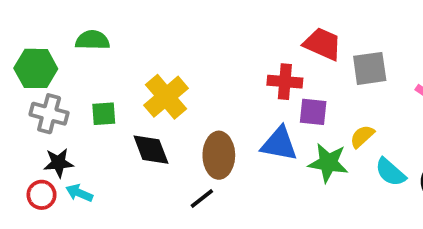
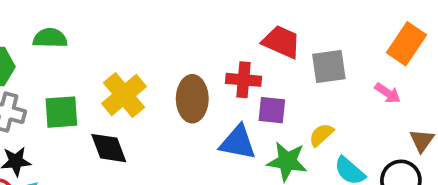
green square: (104, 114) -> (61, 112), size x1.4
brown ellipse: (219, 155) -> (192, 99), moved

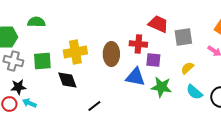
yellow cross: (124, 95) -> (75, 52), turned 30
yellow semicircle: (321, 135) -> (187, 68), moved

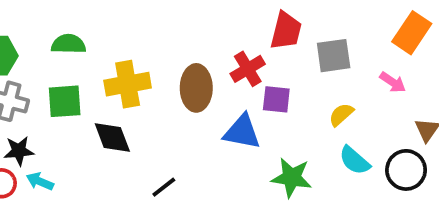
green semicircle: (36, 22) -> (68, 44), moved
red trapezoid: (158, 24) -> (286, 31), turned 80
red cross: (138, 44) -> (248, 69), turned -36
green star: (161, 87) -> (292, 178), moved

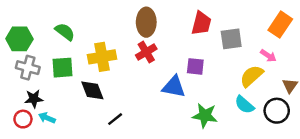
green semicircle: (68, 44) -> (65, 32), turned 36
red cross: (248, 69) -> (146, 52), moved
brown ellipse: (196, 88) -> (146, 22), moved
yellow semicircle: (341, 115) -> (252, 76), moved, size x1.5
black line: (164, 187) -> (115, 119), moved

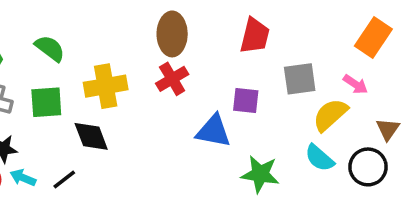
gray square: (231, 39) -> (300, 79), moved
black line: (115, 119) -> (64, 180), moved

